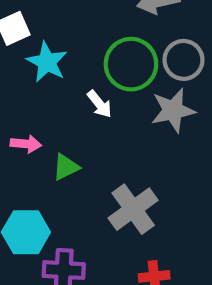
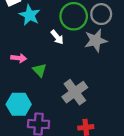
green triangle: (66, 167) -> (40, 70), turned -48

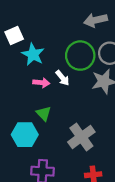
pink arrow: (19, 58) -> (41, 83), moved
cyan hexagon: (19, 104) -> (25, 135), moved

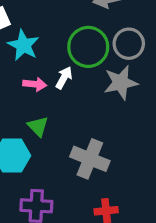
white arrow: (63, 78) -> (64, 78), turned -112
gray cross: (81, 137) -> (90, 159), turned -32

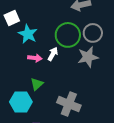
green triangle: (38, 126) -> (37, 84), turned 32

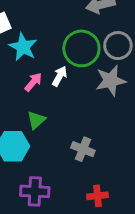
pink arrow: (35, 58) -> (33, 82), turned -56
gray cross: (69, 104) -> (83, 149), size x0.7

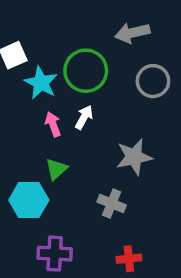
green circle: (81, 48) -> (86, 71), moved
gray star: (111, 81) -> (134, 157), moved
pink arrow: (33, 82) -> (53, 124), turned -60

